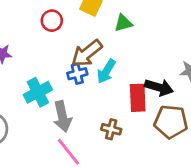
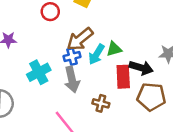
green triangle: (123, 23) -> (114, 49), moved
gray arrow: (62, 117) -> (72, 80), moved

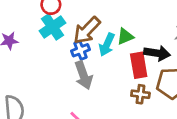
cyan cross: (39, 72) -> (53, 27), moved
brown cross: (101, 103) -> (140, 94), moved

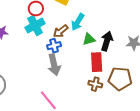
brown arrow: (87, 30) -> (61, 31), size x0.7
cyan arrow: (107, 45) -> (78, 22), moved
black arrow: (157, 53) -> (107, 41), moved, turned -90

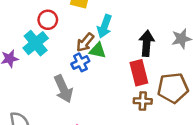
cyan cross: (35, 26) -> (36, 43), moved
green triangle: (89, 39) -> (98, 50), moved, turned 40
gray arrow: (54, 65) -> (63, 89), moved

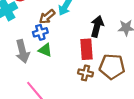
green triangle: (98, 50) -> (45, 50), moved

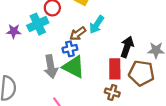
green triangle: (45, 50) -> (74, 67), size x1.6
brown pentagon: (112, 67) -> (141, 73), moved

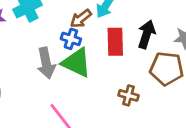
blue cross: (70, 49) -> (71, 39), turned 32
red rectangle: (115, 69) -> (115, 42), moved

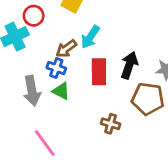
green triangle: (77, 63) -> (61, 91), size x0.6

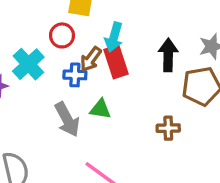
red circle: (34, 16) -> (62, 35), moved
blue cross: (56, 68) -> (75, 75), moved
red rectangle: (99, 72) -> (116, 62), moved

